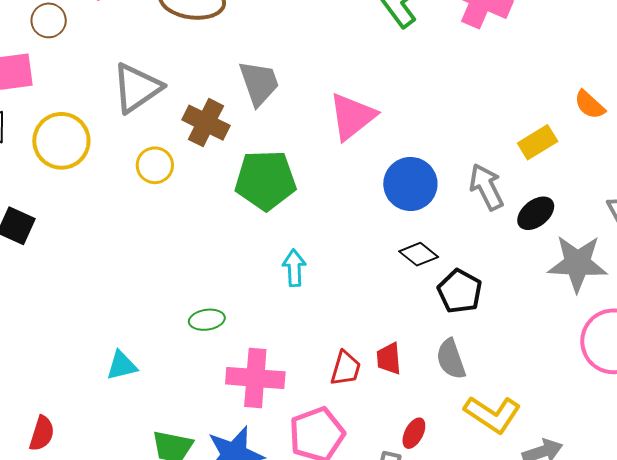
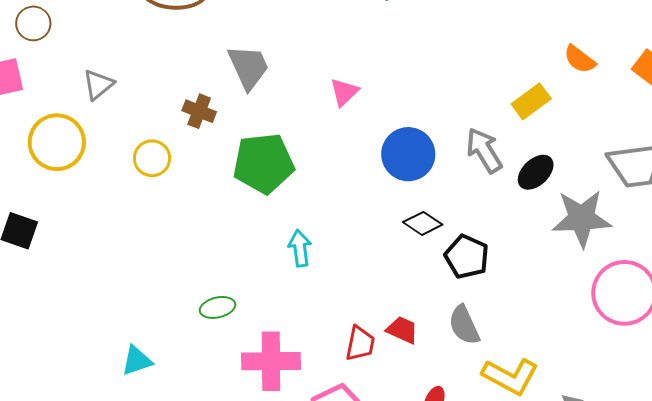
gray triangle: (137, 88) -> (98, 85), moved, size x0.6
pink triangle: (352, 116) -> (344, 92), size x0.6
brown cross: (206, 123) -> (199, 111), size x0.7
red trapezoid: (389, 358) -> (402, 330), turned 124

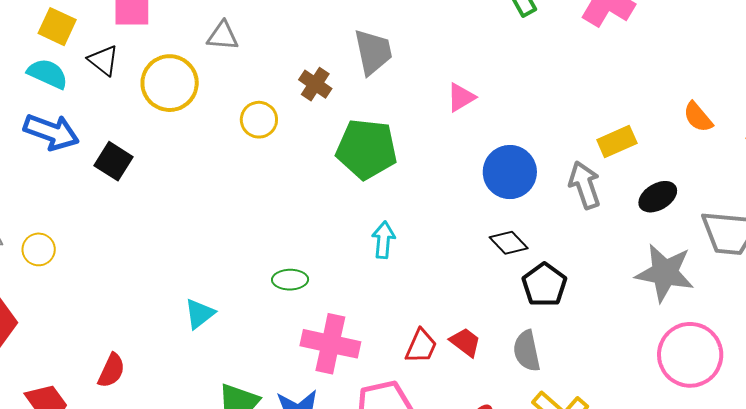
gray triangle: (98, 85) -> (223, 36), turned 32
yellow rectangle: (531, 101) -> (617, 142), moved
black ellipse: (536, 172) -> (658, 197), moved
cyan triangle: (137, 361) -> (199, 314), turned -32

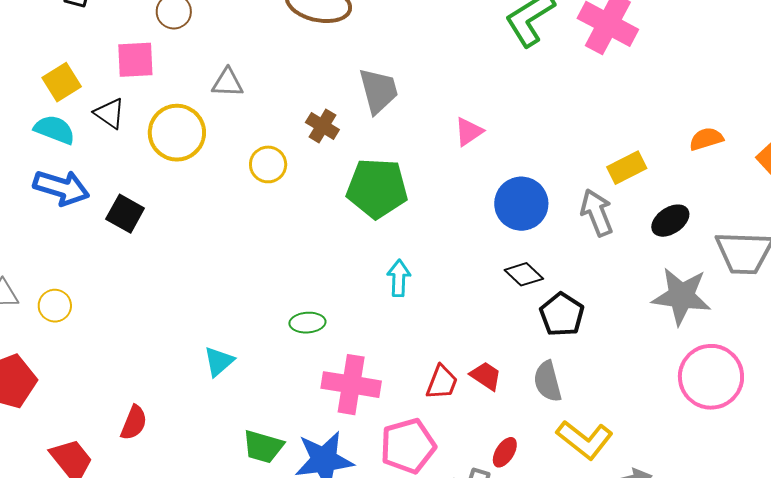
yellow square: (57, 27) -> (62, 82), turned 36
orange semicircle: (698, 117) -> (706, 139), turned 116

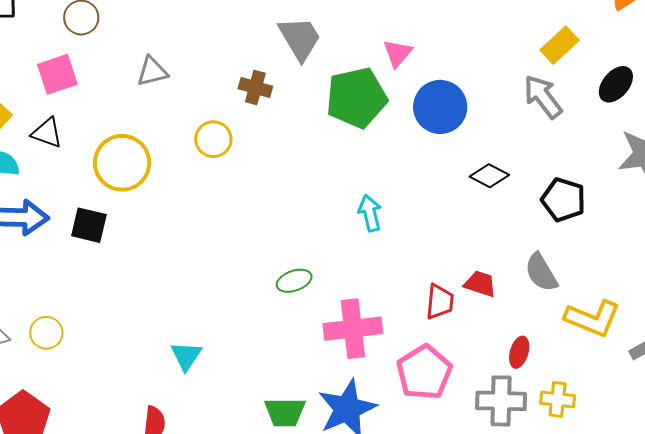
yellow circle: (177, 133) -> (122, 163), moved
green pentagon: (377, 188) -> (356, 98), moved
blue circle: (521, 204) -> (440, 107), moved
black pentagon: (562, 315) -> (563, 200), moved
cyan triangle: (219, 361) -> (186, 356), moved

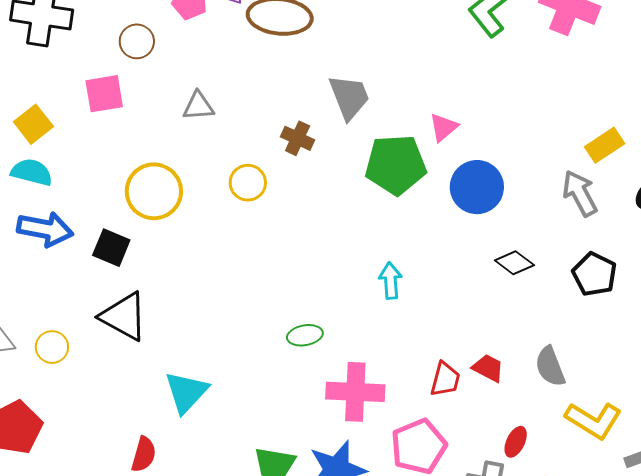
black triangle: (47, 133) -> (124, 317), moved, size x1.6
black pentagon: (563, 200) -> (594, 274), moved
cyan triangle: (186, 356) -> (186, 392), size x1.4

